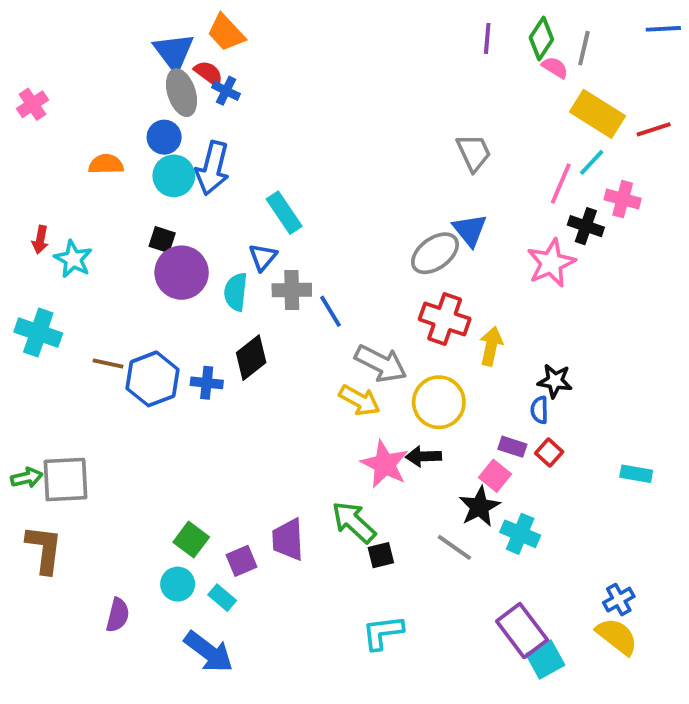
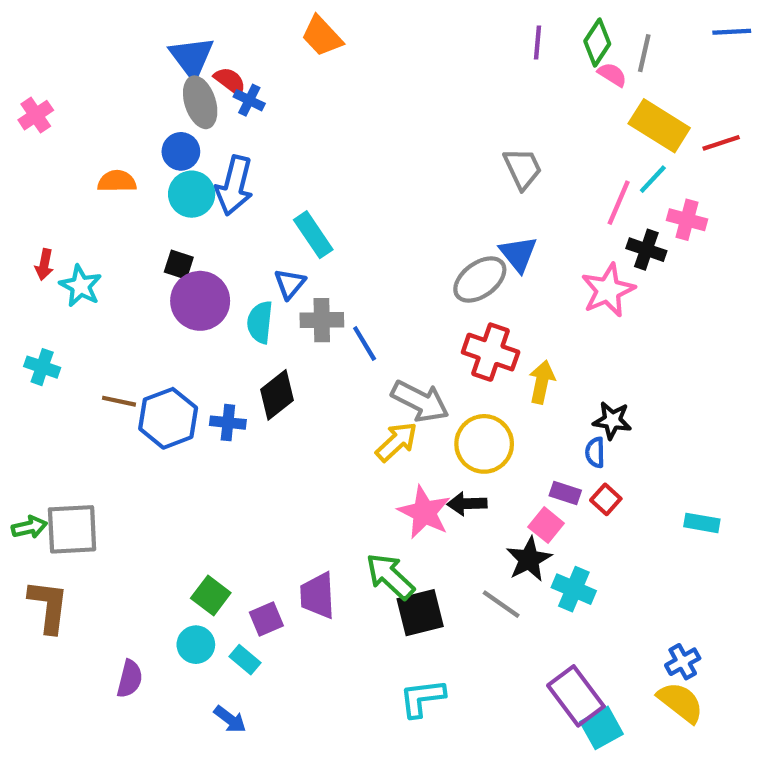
orange trapezoid: (226, 33) -> (322, 36), moved
cyan cross: (38, 333) -> (42, 367), size x0.7
yellow arrow: (360, 400) -> (397, 442), turned -72
black square: (381, 555) -> (420, 613), size x1.6
blue arrow: (209, 652) -> (230, 719), size x0.6

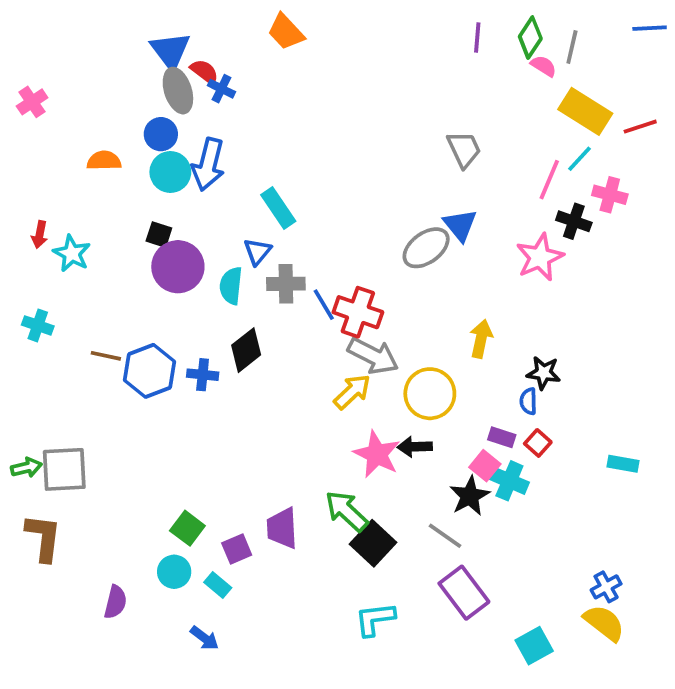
red cross: (491, 352) -> (358, 312), moved
cyan cross: (574, 589) -> (509, 481), moved
black square: (420, 613) -> (373, 543), turned -33
purple rectangle: (576, 696) -> (464, 593), moved

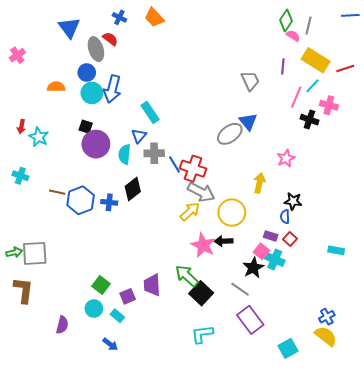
purple line: (477, 38) -> (283, 66), moved
blue triangle: (170, 51) -> (69, 28), moved
blue cross: (221, 89) -> (119, 17), moved
pink star: (540, 257) -> (286, 158), moved, size x0.7

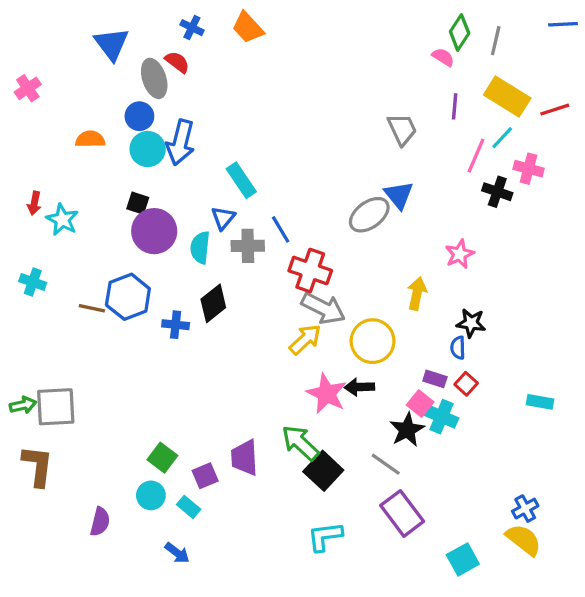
pink semicircle: (293, 36) -> (443, 57), moved
blue line: (175, 164) -> (281, 229), moved
blue hexagon: (81, 200) -> (128, 297), moved

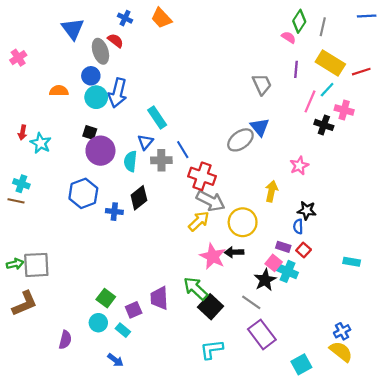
brown line: (92, 308) -> (16, 201), moved
brown L-shape: (38, 466) -> (25, 303), turned 60

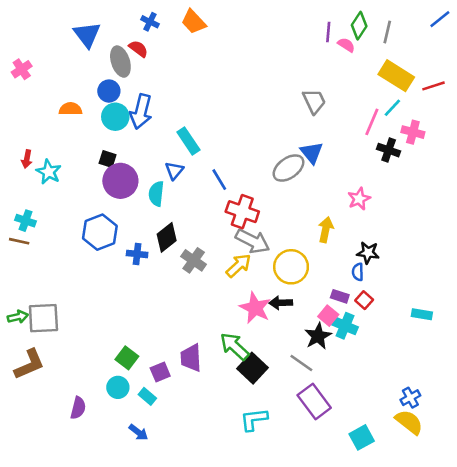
blue line: (367, 16) -> (440, 19), turned -36
purple line: (296, 69) -> (328, 32), moved
gray cross: (161, 160) -> (194, 260), moved, turned 36

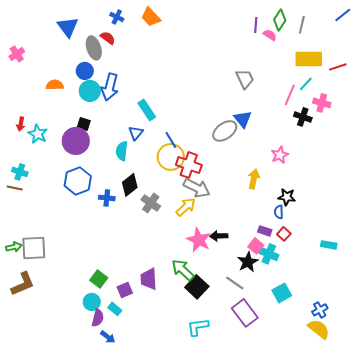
yellow rectangle: (396, 76) -> (309, 59), turned -32
purple circle: (120, 181) -> (76, 141), moved
yellow circle: (291, 267) -> (171, 157), moved
purple semicircle: (78, 408) -> (98, 318), moved
cyan square: (362, 437) -> (282, 293), moved

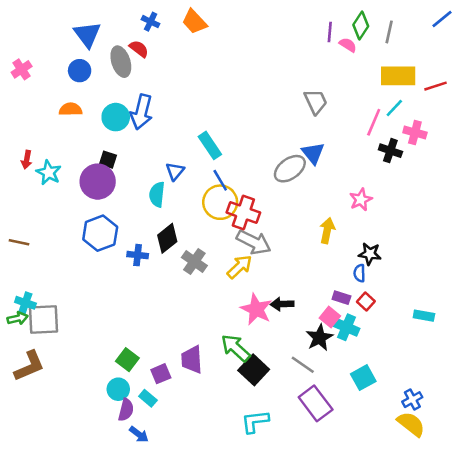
blue circle: (85, 71) -> (80, 71), moved
cyan rectangle: (147, 110) -> (210, 145), moved
cyan cross: (20, 172) -> (25, 303), moved

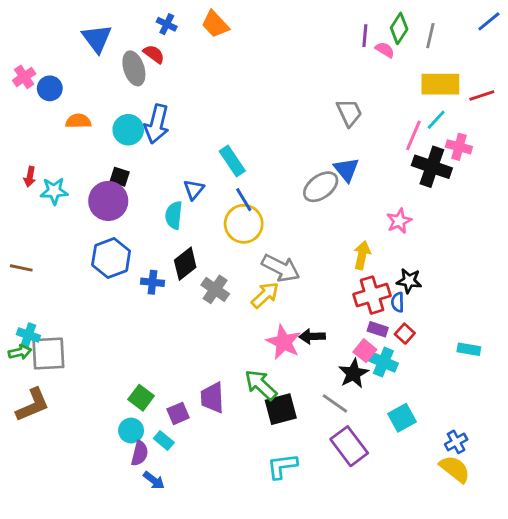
blue circle: (80, 71) -> (50, 88), moved
black cross: (390, 151) -> (432, 167), size x1.5
cyan star: (49, 173) -> (54, 191), turned -30
red cross: (243, 213) -> (372, 295), moved, turned -36
black square: (254, 370) -> (281, 409), turned 32

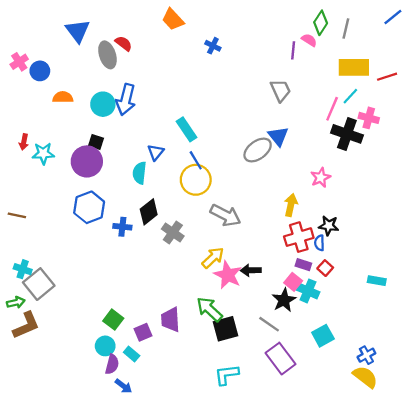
blue cross: (167, 24) -> (213, 46), moved
purple line: (365, 36) -> (293, 50), moved
yellow arrow: (265, 295) -> (213, 258), moved
green arrow: (20, 352) -> (16, 302), moved
gray square: (48, 354) -> (39, 284), turned -36

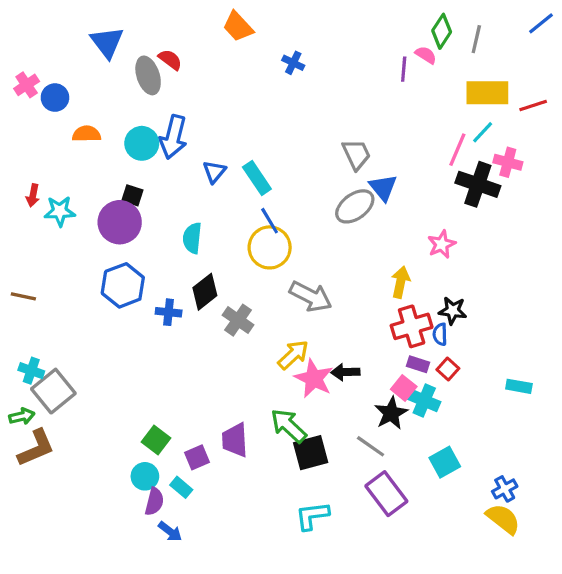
gray trapezoid: (281, 90) -> (356, 154), moved
blue triangle: (156, 152) -> (214, 172), moved

